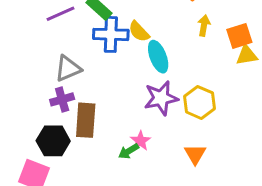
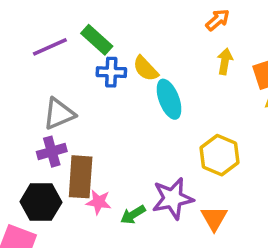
blue cross: (111, 34) -> (111, 72), size x0.7
purple star: (161, 98) -> (173, 198), moved
pink star: (140, 141) -> (99, 202), moved, turned -30

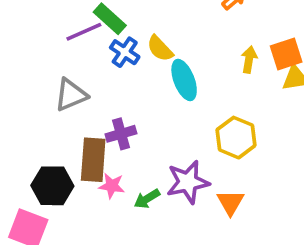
purple line: (50, 47) -> (84, 32), moved
yellow arrow: (225, 61) -> (249, 60), moved
blue cross: (111, 72) -> (125, 52), turned 32
purple cross: (52, 152) -> (121, 134), moved

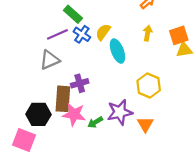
purple line: (84, 32) -> (57, 34), moved
yellow semicircle: (160, 48) -> (103, 32), turned 78
yellow arrow: (249, 60) -> (148, 33), moved
pink star: (112, 186) -> (74, 114), size x1.5

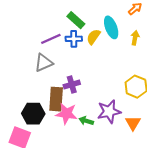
green rectangle: (73, 14) -> (76, 20), moved
blue cross: (82, 34) -> (74, 39), turned -35
cyan ellipse: (117, 51) -> (111, 27), moved
green arrow: (95, 122) -> (86, 121), turned 48

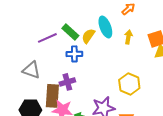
green rectangle: (76, 20) -> (70, 32), moved
blue cross: (74, 39) -> (74, 54), moved
gray triangle: (44, 63) -> (31, 70), moved, turned 42

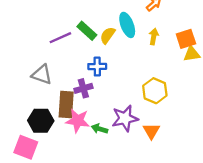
blue cross: (74, 54) -> (97, 66), moved

